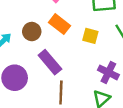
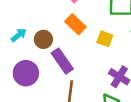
brown circle: (32, 32) -> (43, 39), moved

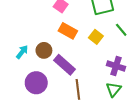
yellow square: (105, 39) -> (96, 37), turned 32

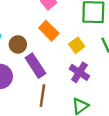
purple cross: (116, 66) -> (79, 72), moved

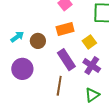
orange rectangle: (49, 31) -> (65, 29), turned -60
purple rectangle: (35, 66) -> (66, 60), moved

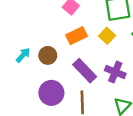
yellow square: (89, 42) -> (107, 36), moved
purple circle: (22, 69) -> (51, 93), moved

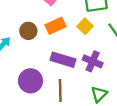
brown circle: (48, 55) -> (28, 31), moved
purple rectangle: (85, 71) -> (63, 60), turned -30

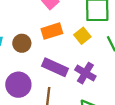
brown circle: (28, 31) -> (22, 43), moved

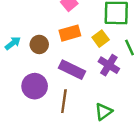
purple cross: (85, 73) -> (109, 65), moved

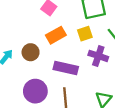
yellow square: (101, 39) -> (85, 34), turned 32

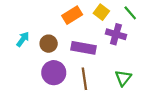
yellow square: (85, 34) -> (101, 12), turned -32
brown circle: (31, 52) -> (49, 44), moved

